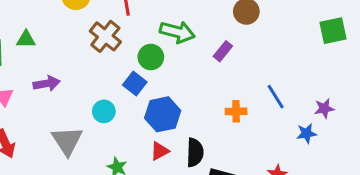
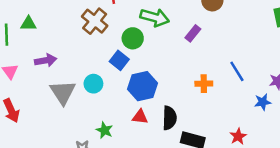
gray triangle: (67, 141) -> (63, 92), moved
red triangle: (160, 151) -> (140, 117), turned 35

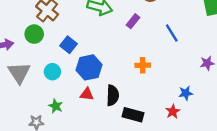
green circle: (133, 38) -> (34, 34), moved
blue line: (237, 71) -> (172, 33), moved
cyan circle: (93, 84) -> (52, 72), moved
blue star: (263, 102) -> (186, 93), moved

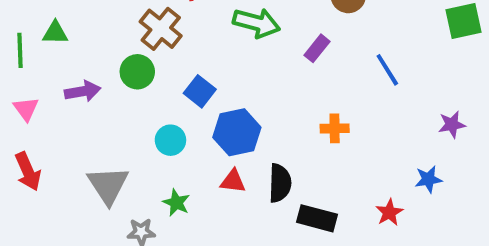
gray triangle: (19, 73) -> (108, 185), moved
blue star: (186, 93) -> (428, 179), moved

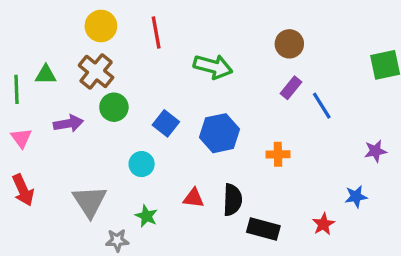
brown cross: (161, 29) -> (96, 71), moved
purple rectangle: (317, 48) -> (291, 88), moved
blue hexagon: (237, 132) -> (220, 133), moved

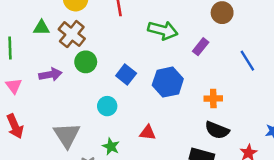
green triangle: (46, 75) -> (41, 28), moved
purple rectangle: (291, 88) -> (201, 47), moved
black semicircle: (232, 200) -> (217, 130), moved, turned 110

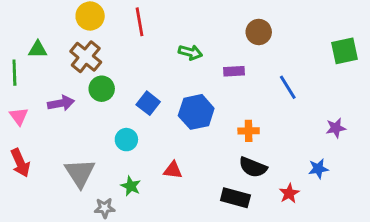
green triangle: (41, 28) -> (38, 49), moved
green arrow: (163, 30) -> (190, 52), size x0.7
purple rectangle: (201, 47) -> (234, 71), turned 48

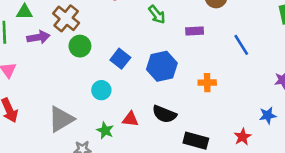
green arrow: (190, 52) -> (157, 15), turned 36
purple arrow: (61, 103) -> (38, 37), moved
black semicircle: (253, 167) -> (164, 114), moved
red triangle: (173, 170) -> (130, 119), moved
gray triangle: (80, 173) -> (61, 119), turned 32

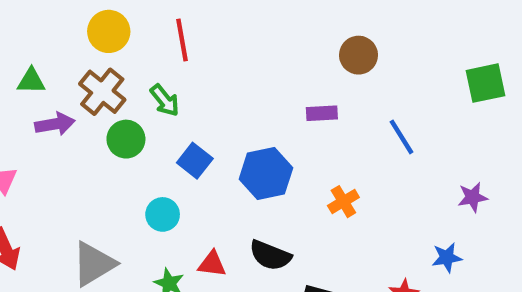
green arrow: (157, 15) -> (165, 100), moved
orange cross: (207, 83) -> (343, 202), turned -30

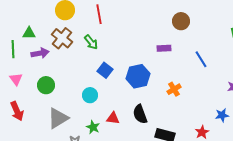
green circle: (126, 139) -> (46, 85), moved
black semicircle: (270, 255) -> (140, 114), turned 48

